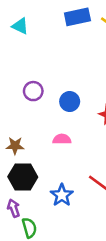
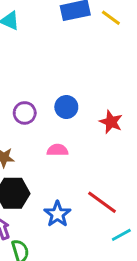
purple circle: (33, 91) -> (25, 113), moved

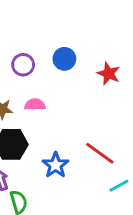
pink semicircle: (57, 150) -> (35, 105), moved

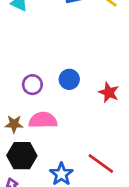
pink semicircle: (35, 105) -> (43, 120), size x1.5

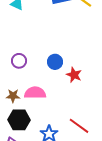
purple circle: (32, 85) -> (19, 61), moved
red star: (109, 92) -> (74, 75), moved

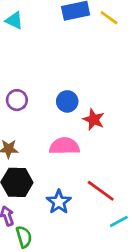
pink semicircle: (35, 93) -> (64, 146), moved

